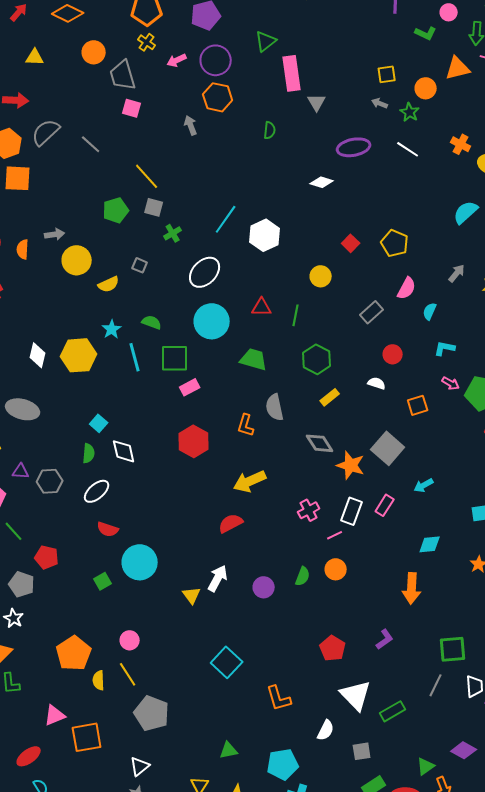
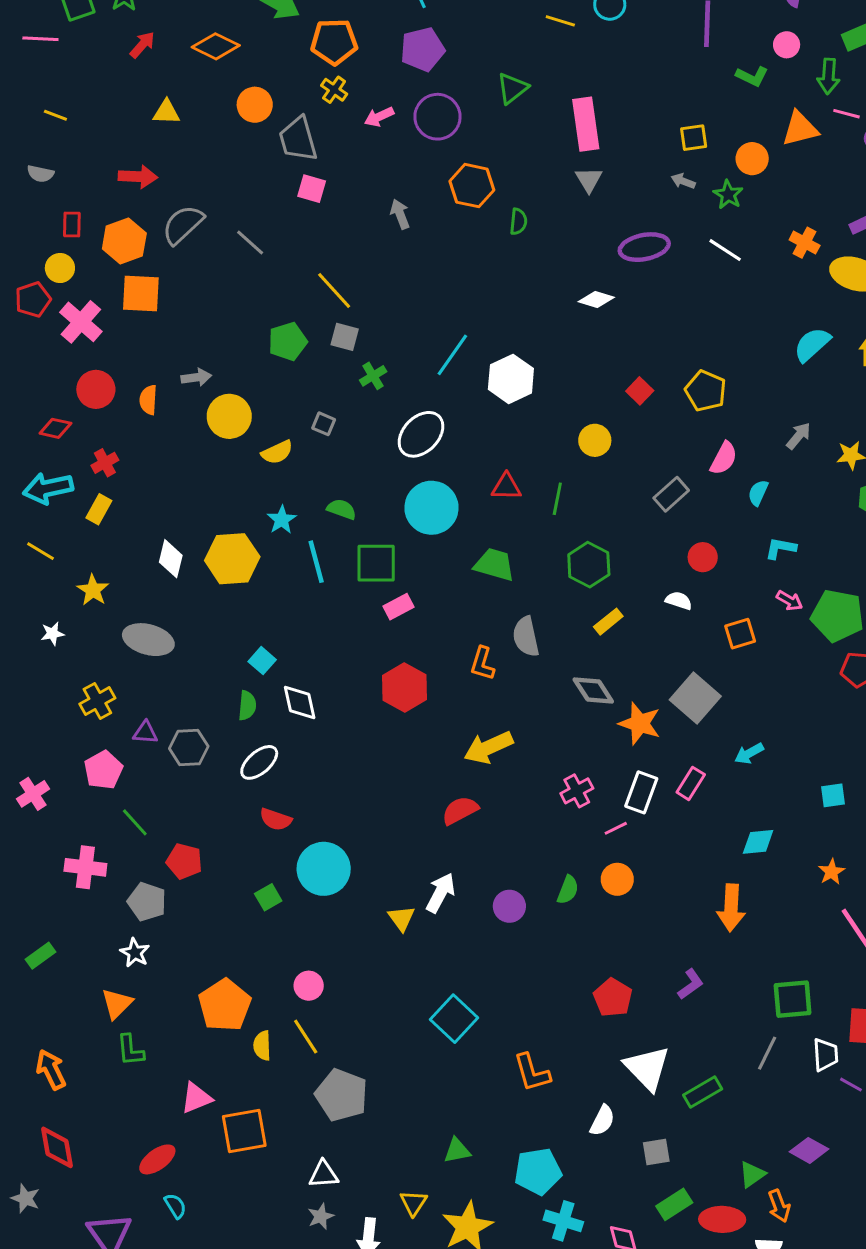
pink rectangle: (292, 73) -> (586, 124), moved
orange hexagon: (218, 97) -> (472, 186), moved
white triangle: (140, 766) -> (324, 1174), turned 35

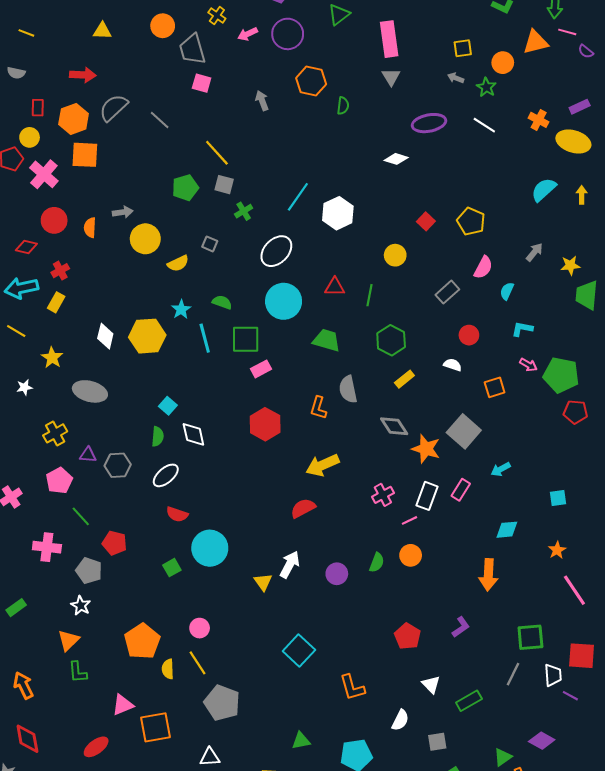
white triangle: (647, 1068) -> (431, 684), size x0.6

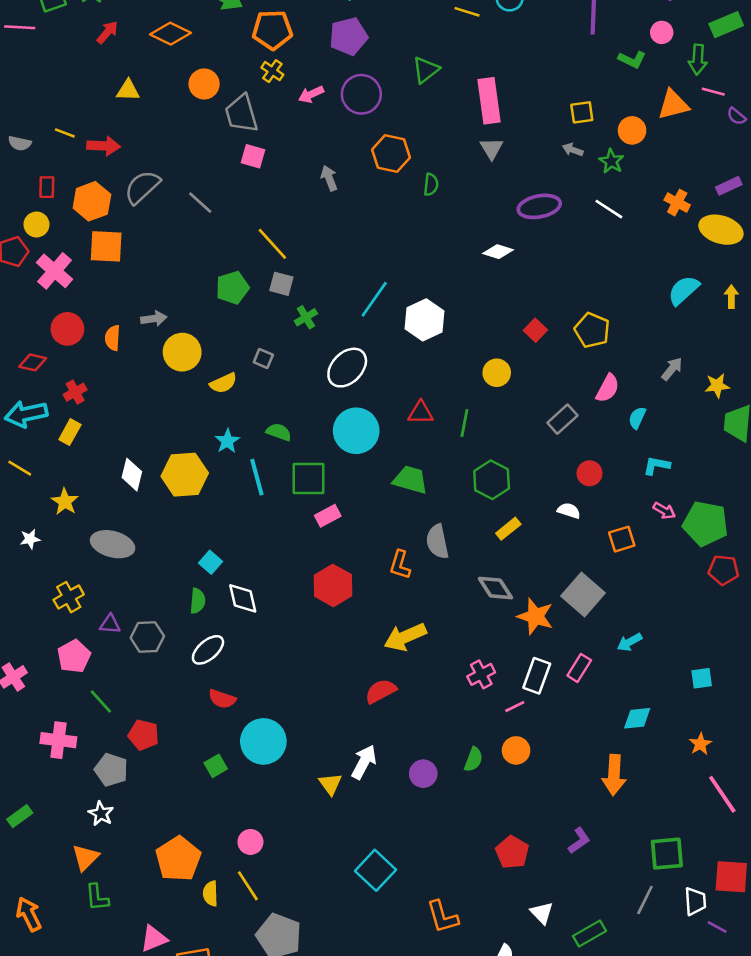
yellow line: (26, 33) -> (65, 133), moved

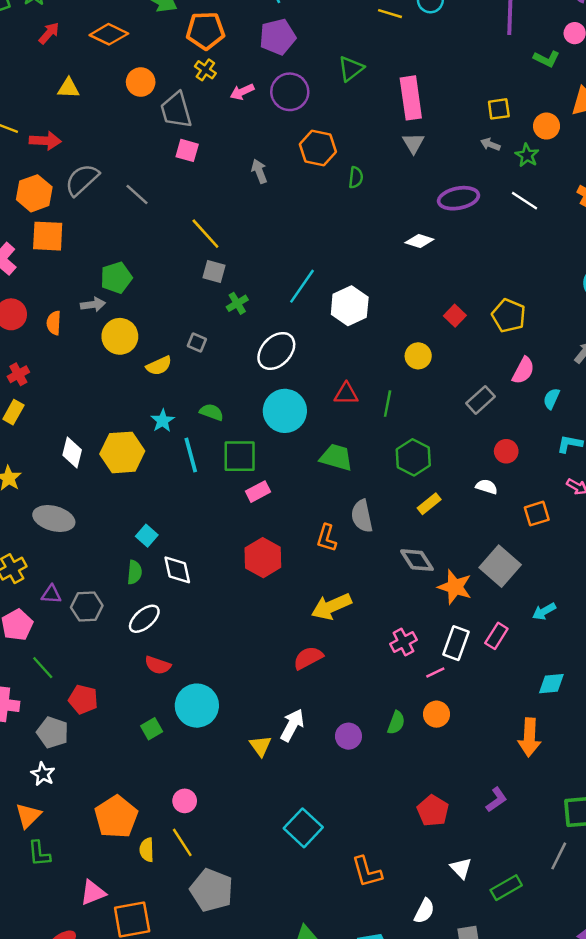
green pentagon: (232, 288) -> (116, 278), moved

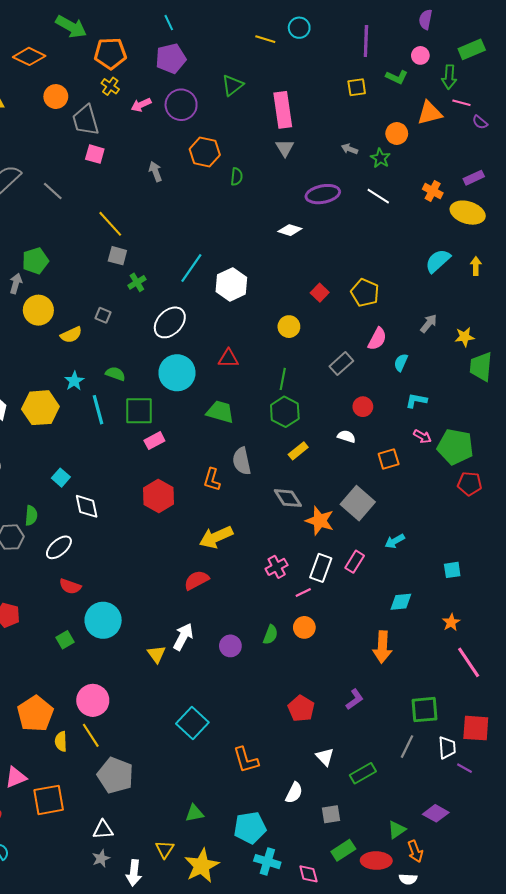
yellow square: (499, 109) -> (357, 87), moved
gray arrow: (93, 305) -> (16, 283), turned -66
green line: (388, 404) -> (283, 379), moved
green semicircle: (135, 572) -> (31, 516), moved
pink circle: (185, 801) -> (93, 700), size x1.6

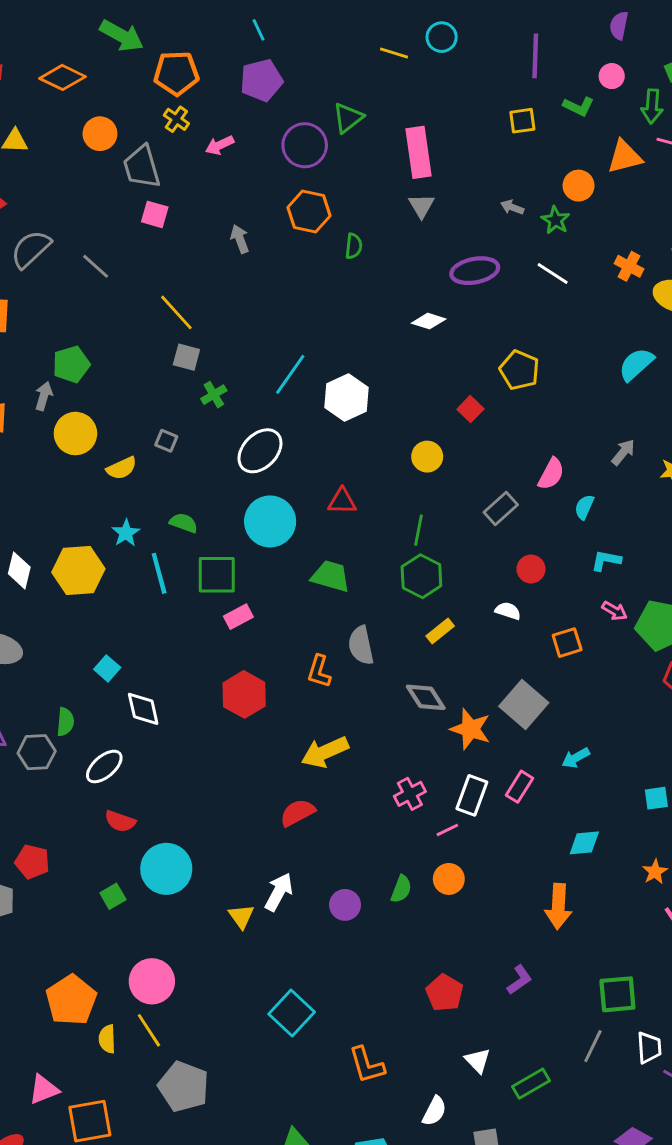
purple circle: (181, 105) -> (305, 145), moved
yellow pentagon: (365, 293) -> (519, 370), moved

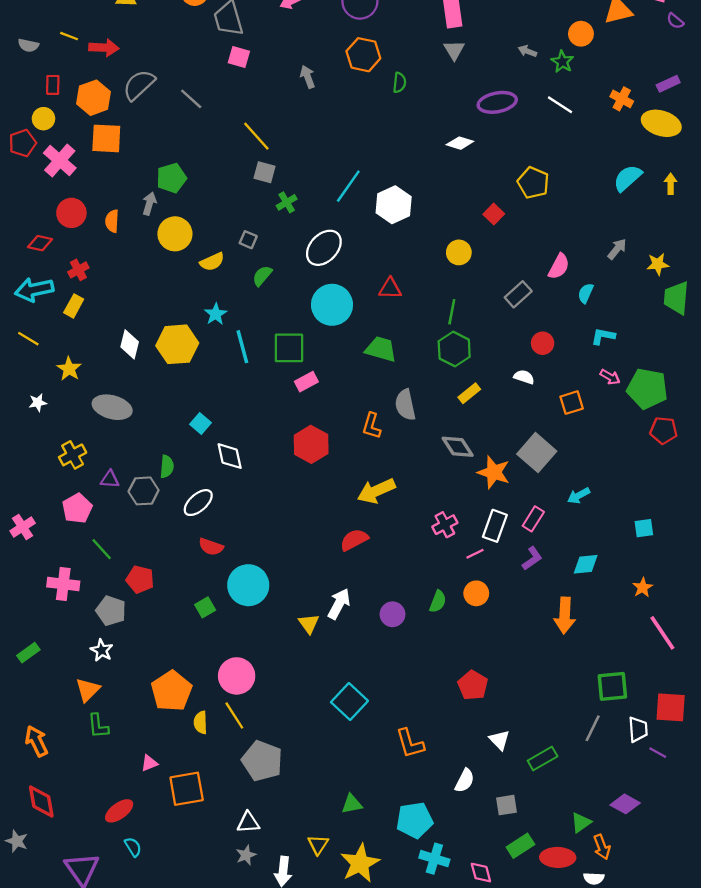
green semicircle: (184, 523) -> (262, 276), moved, turned -70
purple L-shape: (519, 980) -> (532, 558), moved
pink triangle: (44, 1089) -> (149, 763), size x0.7

